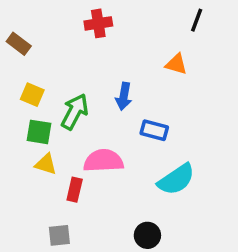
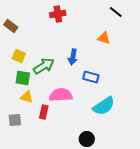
black line: (197, 20) -> (116, 12), turned -72
green arrow: (75, 112) -> (44, 66), turned 30
gray square: (59, 235) -> (15, 120), moved

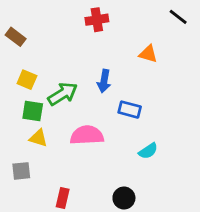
black line: (116, 12) -> (178, 17), moved
red cross: (58, 14) -> (97, 20), moved
cyan semicircle: (104, 106) -> (148, 151), size x0.6
red rectangle: (44, 112) -> (63, 198), moved

